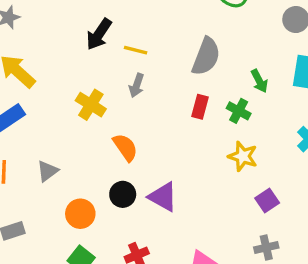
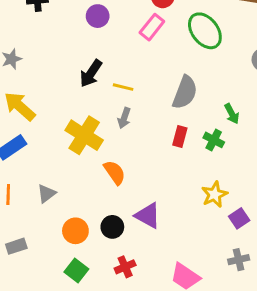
yellow cross: (91, 105) -> (84, 135), size x1.4
yellow star: (243, 156) -> (214, 194), moved, turned 30
black circle: (123, 194) -> (112, 227), moved

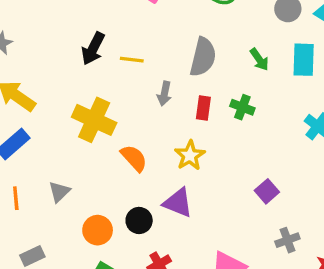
green arrow: (232, 114) -> (259, 59), moved
gray arrow: (124, 118) -> (164, 94), moved
yellow star: (214, 194) -> (190, 155), moved
purple square: (239, 218) -> (267, 191), moved

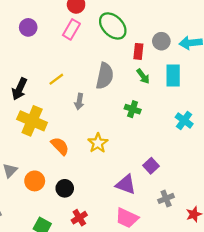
black arrow: (93, 49) -> (19, 89), moved
yellow line: (132, 60) -> (56, 79), turned -42
red rectangle: (203, 108) -> (138, 51), moved
purple triangle: (178, 203) -> (126, 184), moved
orange circle: (98, 230) -> (35, 181), moved

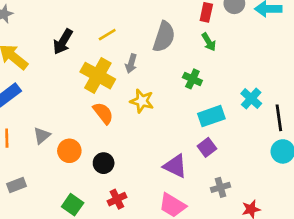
cyan rectangle: (173, 76) -> (211, 116), moved, turned 65
yellow cross: (32, 121) -> (98, 76), moved
yellow star: (98, 143) -> (142, 101), moved, turned -30

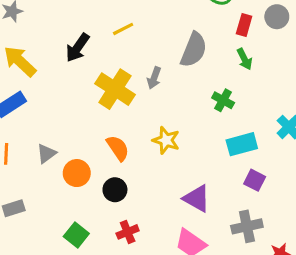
yellow line: (107, 35) -> (123, 29), moved
yellow star: (142, 101) -> (166, 140), moved
orange semicircle: (103, 113) -> (118, 148), moved
purple square: (207, 147) -> (255, 180), moved, turned -30
gray cross: (221, 187) -> (247, 226), size x1.4

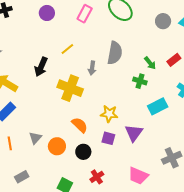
red rectangle: (244, 25) -> (174, 60), moved, turned 48
green arrow: (244, 59) -> (150, 63), moved
gray arrow: (154, 78) -> (92, 68), moved
purple square: (255, 180) -> (108, 138), moved
purple triangle: (197, 199) -> (134, 133), moved, turned 48

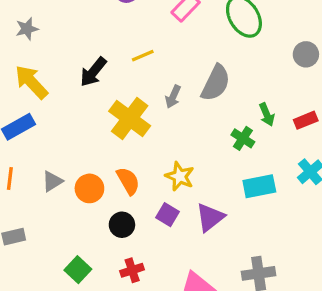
orange circle: (57, 146) -> (89, 188), moved

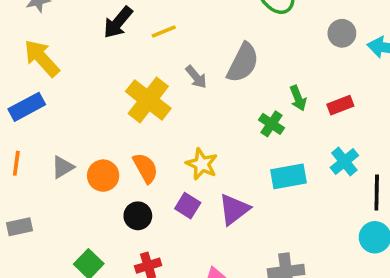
black arrow: (93, 72) -> (118, 22), moved
gray arrow: (173, 97) -> (196, 77), turned -65

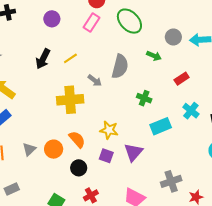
green arrow: (298, 98) -> (154, 56), moved, turned -32
yellow cross: (148, 100) -> (70, 100), turned -30

